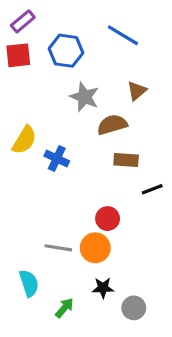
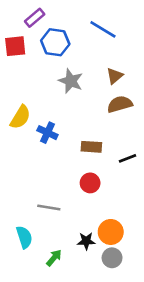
purple rectangle: (23, 21) -> (35, 18), moved
brown semicircle: (112, 125) -> (120, 104), moved
brown rectangle: (126, 160) -> (91, 147), moved
orange circle: (95, 248) -> (111, 232), moved

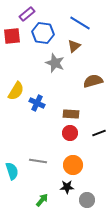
brown triangle: (115, 76) -> (74, 46), moved
black line: (127, 158) -> (99, 133), moved
red circle: (90, 183) -> (70, 133), moved
orange circle: (111, 232) -> (73, 165), moved
cyan semicircle: (24, 237) -> (12, 171), moved

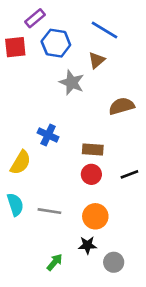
yellow semicircle: (16, 91) -> (21, 163), moved
cyan semicircle: (12, 171) -> (15, 205), moved

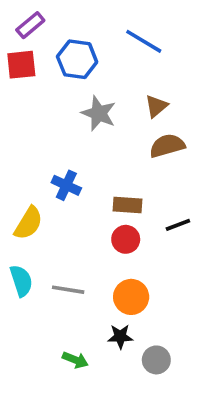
purple rectangle: (35, 18) -> (30, 25), moved
brown triangle: (97, 60) -> (156, 106), moved
black line: (129, 174) -> (178, 225), moved
green arrow: (55, 262) -> (75, 360), turned 72

